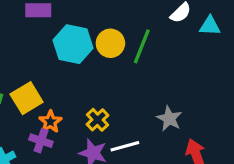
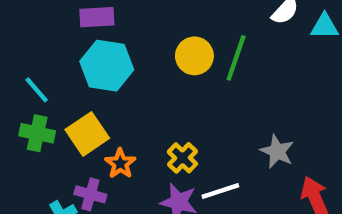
cyan hexagon: (73, 44) -> (107, 66), moved
purple cross: (41, 141) -> (90, 194), moved

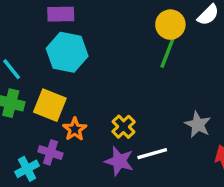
yellow circle: (194, 56) -> (170, 25), moved
yellow square: (87, 134) -> (50, 105), turned -36

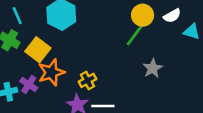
gray star: (198, 124) -> (153, 68), moved
orange star: (75, 129) -> (51, 72), size x1.5

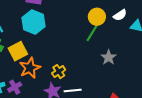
yellow square: (38, 50) -> (18, 51), turned 30
purple cross: (29, 84) -> (15, 87), moved, turned 32

